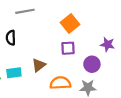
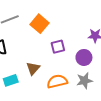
orange square: (70, 24) -> (40, 24), moved

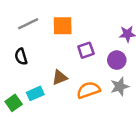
orange square: (40, 24) -> (63, 26), turned -36
brown triangle: (33, 68) -> (60, 77), turned 32

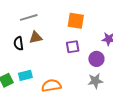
orange square: (63, 26) -> (76, 21), moved
brown triangle: (60, 77) -> (36, 37), moved
orange semicircle: (88, 90) -> (51, 86), moved

